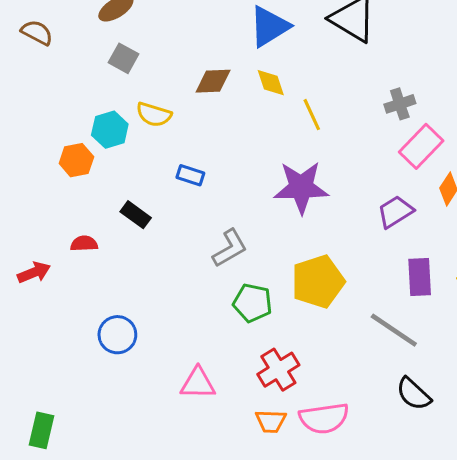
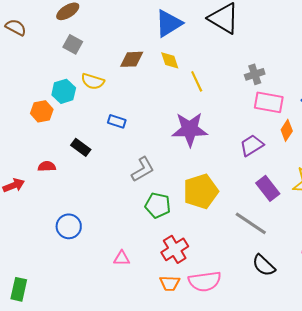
pink rectangle: (421, 146) -> (269, 102), turned 56
purple rectangle: (420, 277) -> (268, 188), turned -35
pink triangle: (198, 383) -> (122, 258), size x0.7

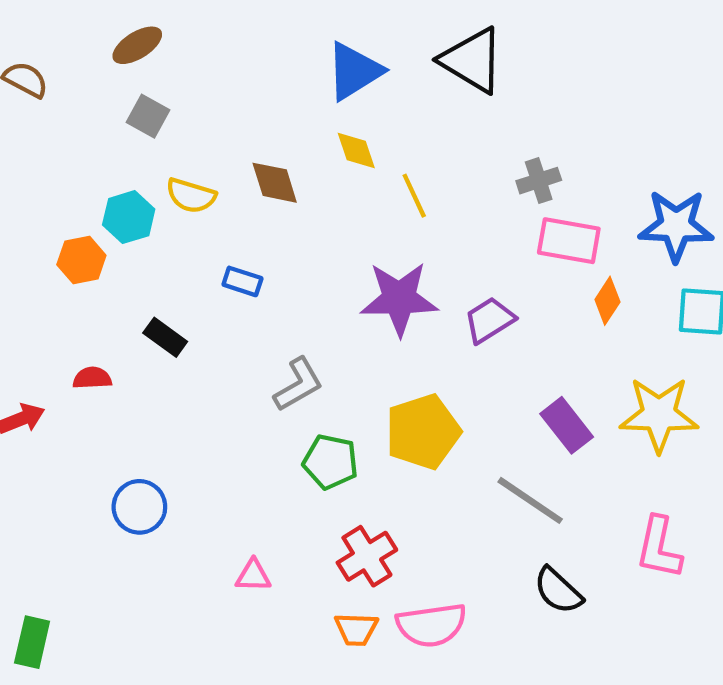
brown diamond: (132, 59) -> (275, 183), moved, turned 75
purple trapezoid: (252, 145) -> (489, 320), moved

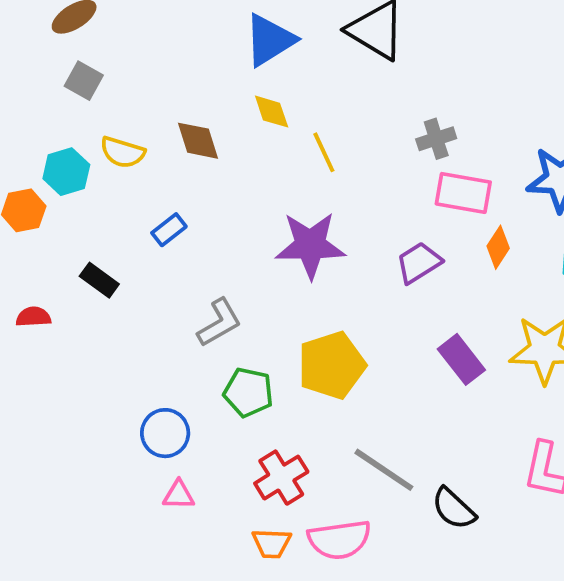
blue rectangle: (242, 281) -> (169, 230), turned -56
purple trapezoid: (489, 320) -> (419, 263), moved
gray line: (530, 500) -> (384, 470), moved
blue circle: (139, 507) -> (165, 433), moved

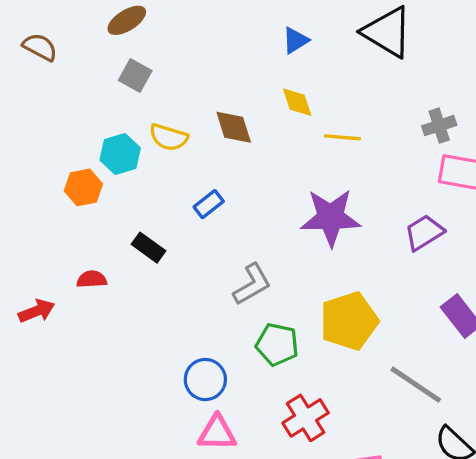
blue triangle: (270, 40) -> (296, 40), size x0.6
yellow line: (324, 152) -> (342, 137), turned -60
gray line: (384, 470) -> (416, 385), moved
pink triangle: (179, 495) -> (217, 433), size x1.4

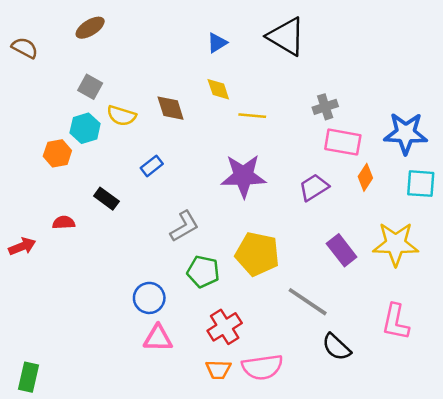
gray square: (135, 75) -> (90, 87), moved
yellow pentagon: (349, 321) -> (257, 254), turned 30

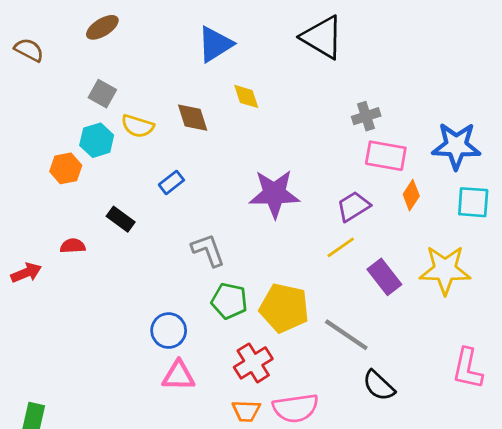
blue triangle: (217, 43) -> (215, 44), moved, size x1.6
yellow line: (252, 116) -> (341, 247), moved, turned -40
gray L-shape: (184, 226) -> (208, 250), turned -80
yellow pentagon: (257, 254) -> (284, 308), moved
pink L-shape: (396, 322) -> (468, 369), moved

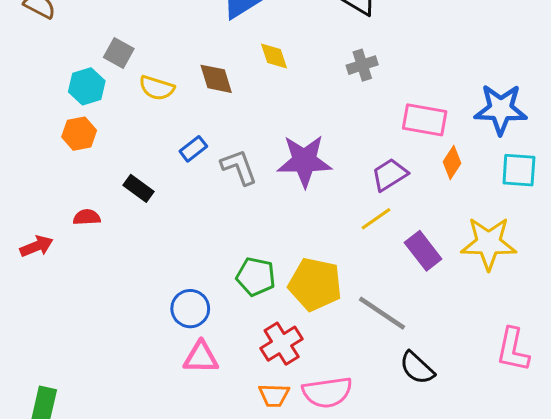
gray cross: (366, 116) -> (362, 65), moved
cyan hexagon: (97, 140) -> (87, 86), moved
gray L-shape: (208, 250) -> (239, 167), moved

